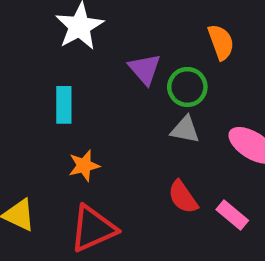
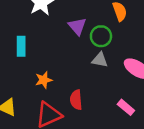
cyan rectangle: (64, 105) -> (21, 46), moved
red semicircle: (183, 197) -> (76, 100), moved, turned 30

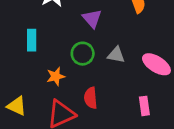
green circle: (101, 36) -> (83, 54), moved
pink rectangle: (126, 107) -> (144, 106), turned 42

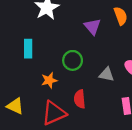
purple triangle: (92, 19) -> (92, 26), moved
gray triangle: (116, 55) -> (107, 74), moved

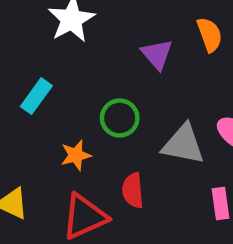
cyan rectangle: (28, 49) -> (36, 96), turned 36
gray triangle: (107, 74) -> (183, 144), size x1.5

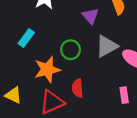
gray triangle: (183, 144) -> (107, 46), moved, turned -40
orange star: (76, 155) -> (47, 70), size x1.6

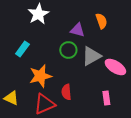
purple triangle: (90, 16) -> (77, 30), turned -35
green circle: (71, 50) -> (68, 50), moved

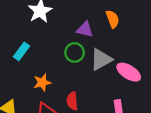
orange star: (40, 76) -> (42, 82), size x0.7

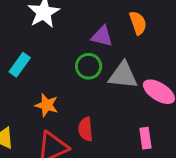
gray triangle: (101, 59) -> (123, 75), turned 35
orange star: (42, 82) -> (47, 105), turned 30

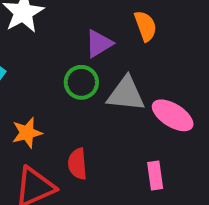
purple triangle: (102, 36) -> (99, 43), turned -45
orange star: (47, 105) -> (27, 133), turned -30

